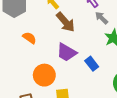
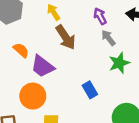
purple trapezoid: (67, 52) -> (42, 66), moved

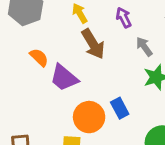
purple arrow: (100, 16) -> (124, 17), moved
orange circle: (33, 96) -> (89, 117), moved

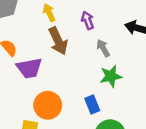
purple trapezoid: (64, 78) -> (29, 68), turned -56
blue rectangle: (120, 108) -> (92, 104), moved

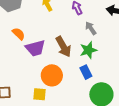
brown arrow: (58, 41) -> (63, 47), moved
green star: (111, 76) -> (88, 50), moved

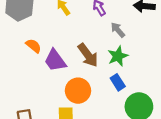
purple trapezoid: (35, 48) -> (55, 60), turned 75

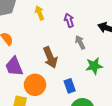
green star: (118, 56) -> (94, 66), moved
purple trapezoid: (55, 60) -> (14, 66), moved

